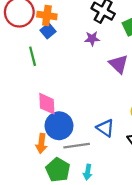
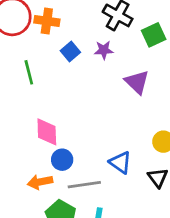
blue square: (48, 31) -> (70, 51), moved
blue circle: (59, 126) -> (62, 160), size x0.6
orange arrow: (41, 143) -> (40, 182), turned 72

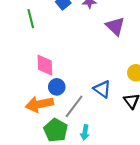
orange arrow: (40, 182) -> (39, 104), size x1.4
gray line: (84, 185) -> (74, 106), turned -45

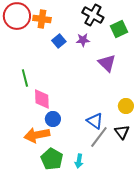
green line: (31, 19) -> (25, 78), moved
gray line: (74, 106) -> (99, 137), moved

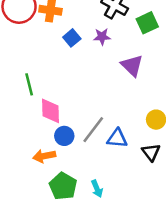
blue triangle: (95, 121) -> (117, 138), turned -30
orange arrow: (37, 135) -> (44, 156), size x0.7
gray line: (99, 137) -> (93, 130), moved
cyan arrow: (79, 161) -> (97, 189), turned -32

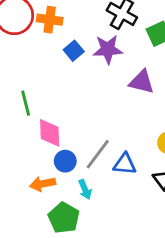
purple star: (102, 37) -> (108, 49), size x1.5
purple triangle: (132, 66) -> (142, 82), turned -30
cyan arrow: (97, 189) -> (85, 189), moved

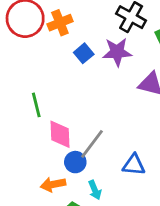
orange cross: (50, 20) -> (60, 23), turned -30
gray line: (98, 154) -> (92, 144), moved

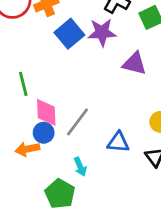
blue square: (84, 53) -> (69, 34), size x1.5
blue circle: (75, 162) -> (44, 133), moved
orange arrow: (53, 184) -> (27, 149), moved

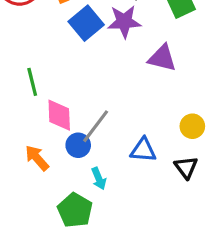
blue circle: (44, 133) -> (78, 145), moved
orange arrow: (27, 149) -> (37, 158), turned 60

